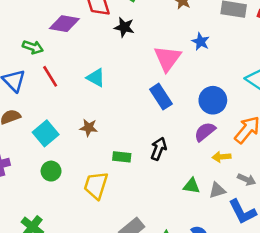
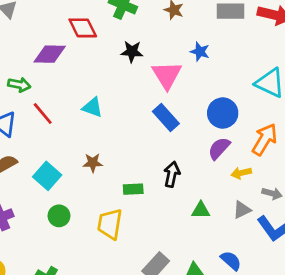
black star: (124, 27) -> (132, 52), moved
green triangle: (192, 186) -> (201, 210), moved

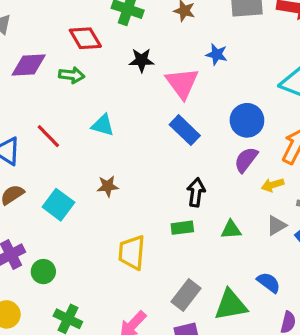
purple diamond: (50, 54) -> (29, 65), moved
green arrow: (19, 85) -> (72, 75), moved
green rectangle: (133, 189) -> (182, 228), moved
green circle: (59, 216) -> (43, 272), moved

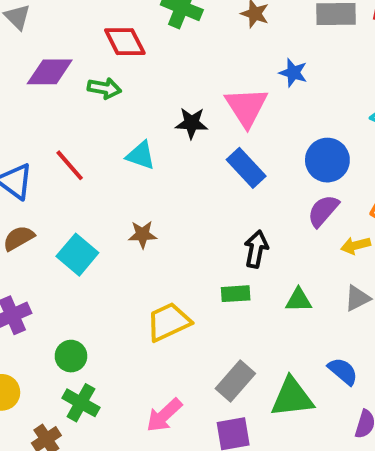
black star: (142, 60) -> (192, 123), moved
yellow trapezoid: (132, 252) -> (169, 322), turned 57
green circle: (43, 272) -> (71, 356), moved

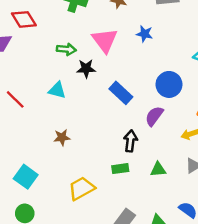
red diamond: (125, 42) -> (24, 19), moved
green arrow: (104, 88) -> (66, 49), moved
pink triangle: (246, 107) -> (105, 40), moved
purple semicircle: (323, 211) -> (154, 116), moved
cyan square: (77, 255) -> (26, 177), moved

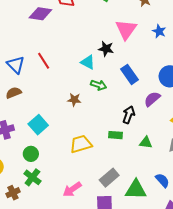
green arrow: (66, 49) -> (99, 85), moved
cyan triangle: (57, 90) -> (88, 62), moved

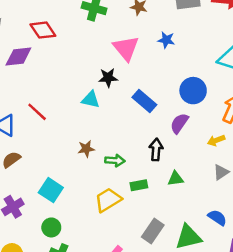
green arrow: (99, 85) -> (115, 160), moved
green rectangle: (116, 135) -> (139, 185), moved
green triangle: (146, 143) -> (176, 179), moved

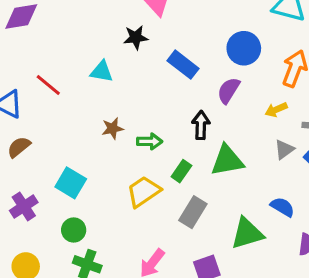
cyan triangle: (91, 100) -> (102, 72), moved
green triangle: (176, 179) -> (227, 160), size x1.6
green rectangle: (139, 185) -> (181, 171), turned -42
gray rectangle: (153, 231) -> (193, 212), moved

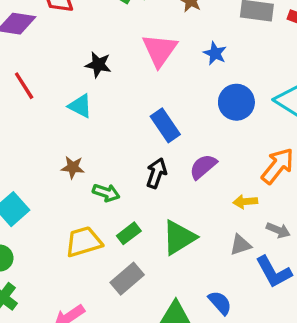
black star: (136, 37) -> (98, 65), moved
blue circle: (244, 48) -> (236, 102), moved
red line: (48, 85) -> (24, 86), moved
black arrow: (201, 125) -> (156, 173), moved
green triangle: (227, 160) -> (179, 237), turned -39

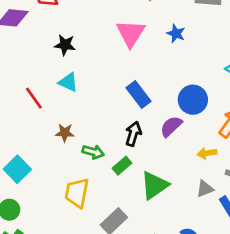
black star: (98, 65) -> (65, 45), moved
red line: (24, 86) -> (34, 98), moved
blue circle: (236, 102) -> (193, 100), moved
green rectangle: (129, 233) -> (122, 166), moved
yellow trapezoid: (84, 242) -> (77, 193), turned -60

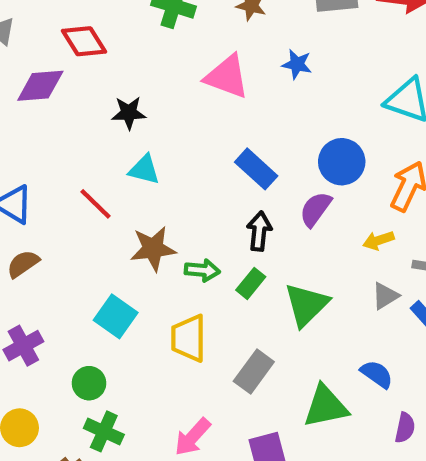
pink triangle: (131, 33) -> (227, 77), turned -32
brown star: (65, 133) -> (153, 249), size x1.5
cyan square: (17, 169) -> (116, 316), moved

